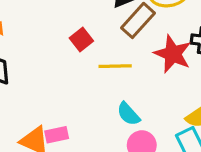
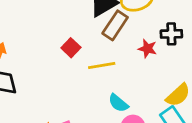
red star: (173, 54) -> (147, 49), size x0.6

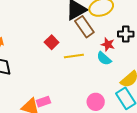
brown rectangle: (115, 25) -> (84, 27), turned -70
cyan semicircle: (118, 103) -> (104, 58), moved

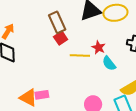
brown rectangle: (84, 27) -> (57, 22), moved
red star: (108, 44) -> (99, 47), moved

